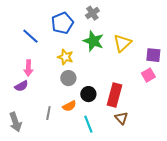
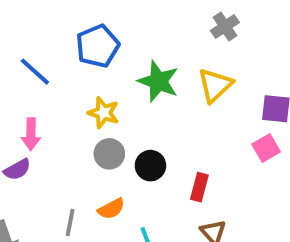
gray cross: (92, 13) -> (225, 26), moved
black circle: (88, 94) -> (150, 166), moved
red rectangle: (114, 95) -> (199, 187), size x0.6

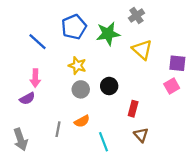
gray cross: (225, 26) -> (136, 16), moved
green star: (158, 81) -> (108, 34), moved, turned -30
yellow triangle: (215, 85) -> (142, 50), turned -35
black circle: (150, 166) -> (109, 86), moved

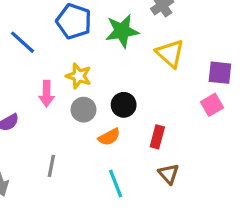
blue pentagon: (74, 27) -> (74, 21), turned -30
pink arrow: (35, 78) -> (47, 94), moved
orange semicircle: (82, 121) -> (109, 137), moved

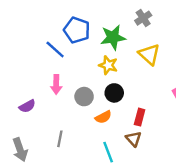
blue line: (22, 42) -> (55, 49), moved
yellow star: (79, 76) -> (108, 65), moved
brown triangle: (169, 174) -> (134, 139), moved

